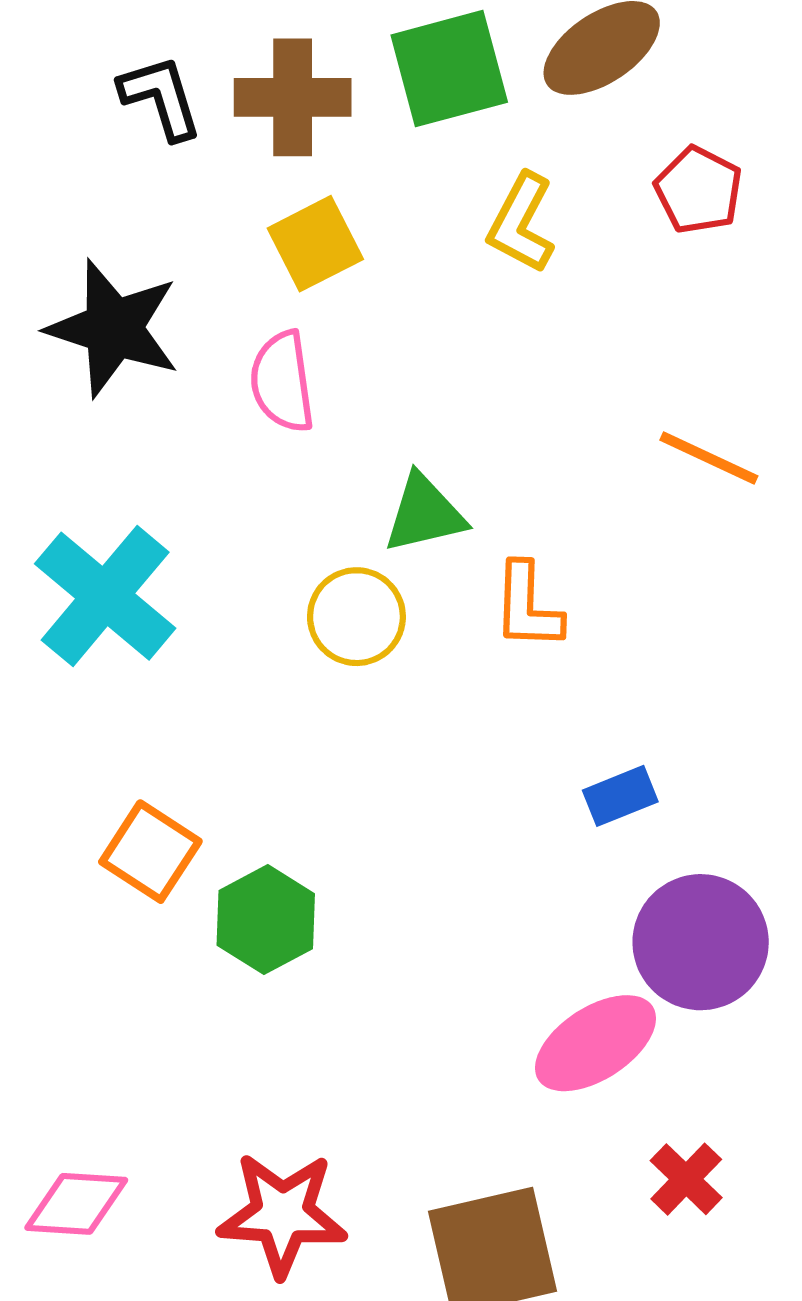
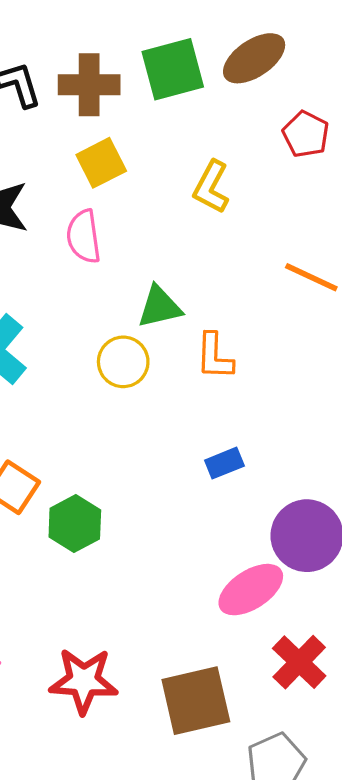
yellow L-shape: (521, 223) -> (211, 187), moved
blue rectangle: (620, 796) -> (224, 463), moved
red cross: (686, 1179) -> (299, 662), size x1.4

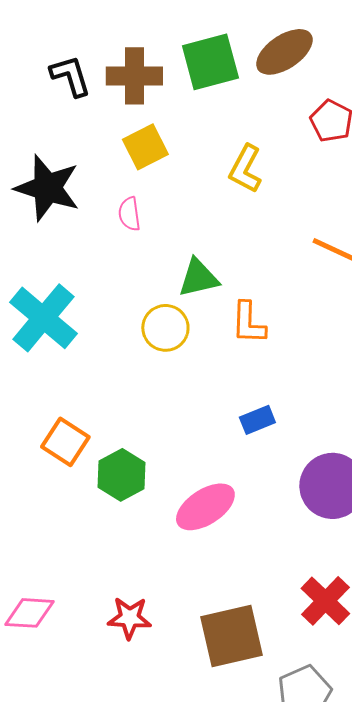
pink semicircle: (84, 236) -> (129, 214), size x0.7
pink ellipse: (251, 590) -> (205, 507), moved
red star: (84, 681) -> (129, 618), size x0.7

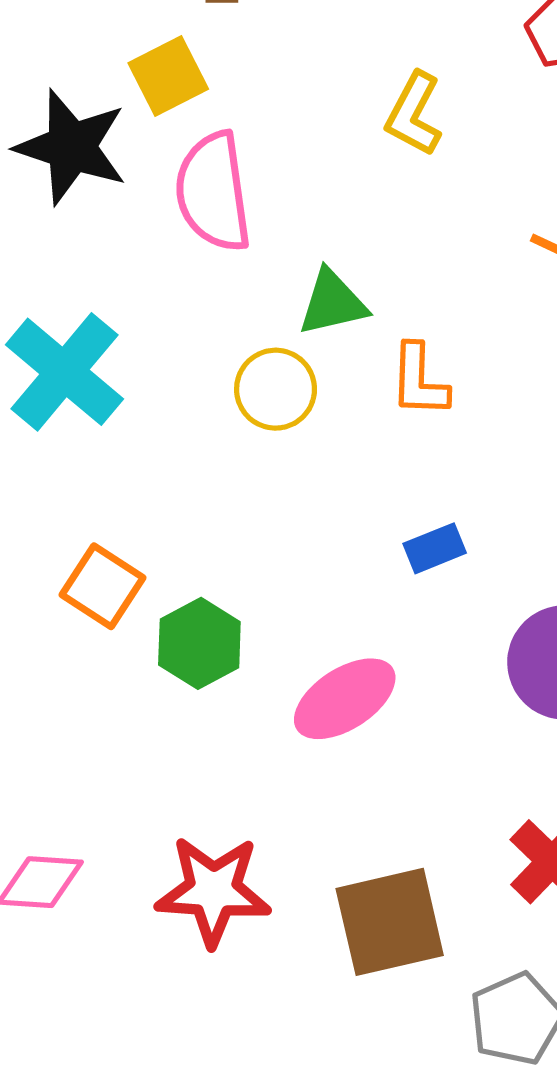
yellow square: (145, 147) -> (168, 76), moved
pink semicircle: (129, 214) -> (213, 192), size x2.0
red star: (129, 618) -> (213, 891), size x1.5

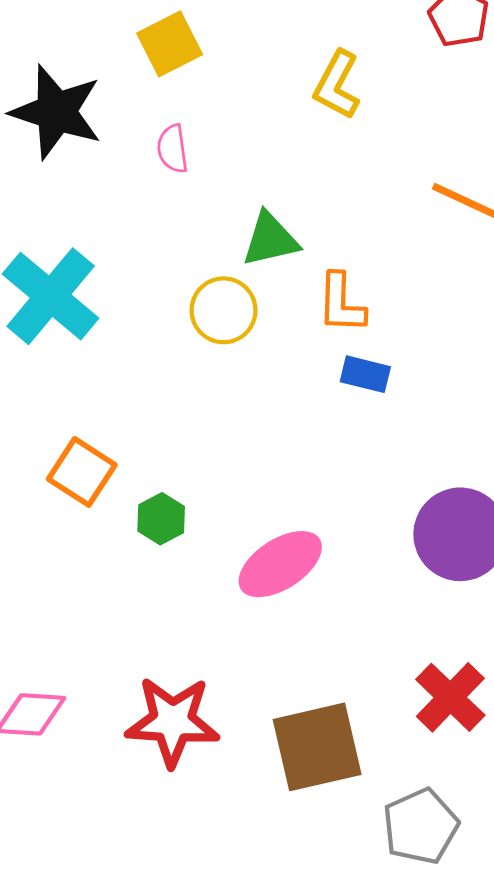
yellow square: (168, 76) -> (170, 44), moved
pink semicircle: (213, 192) -> (172, 149), size x0.5
blue rectangle: (435, 548) -> (365, 374), moved, turned 36
green hexagon: (199, 643) -> (161, 519), size x0.7

